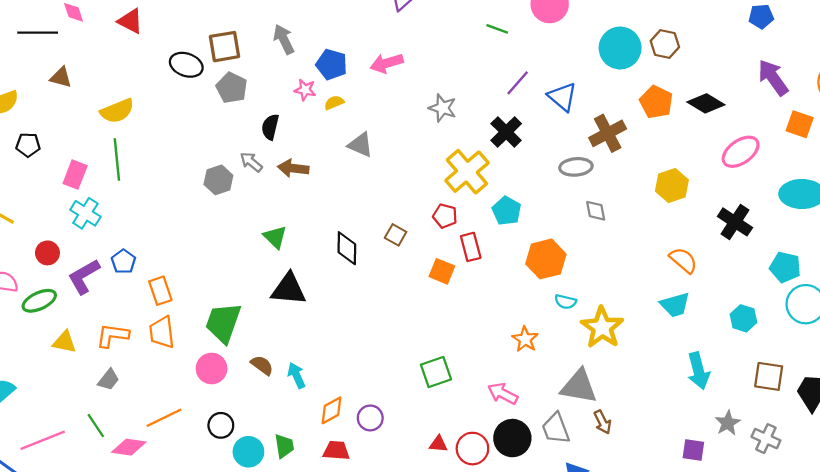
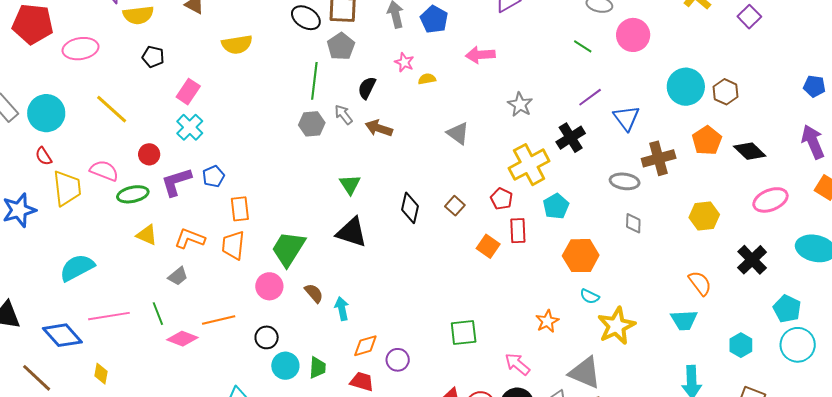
blue pentagon: (332, 64) -> (434, 19), moved
gray triangle: (360, 145) -> (458, 133), moved
green line: (117, 159) -> (314, 81), moved

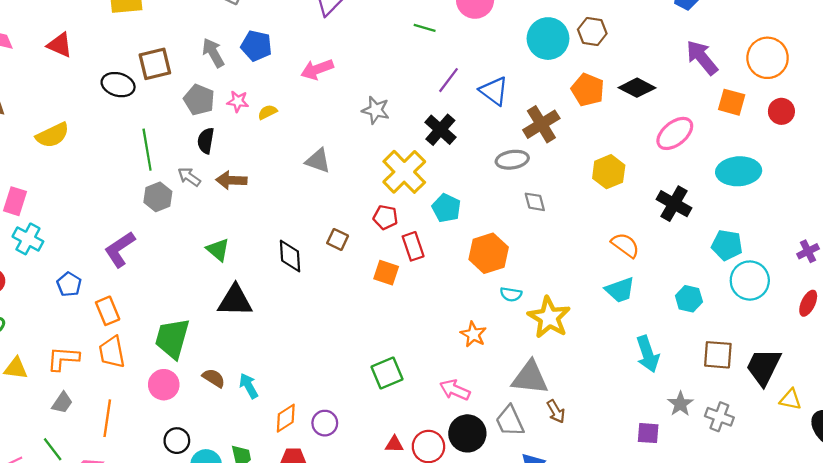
gray pentagon: (341, 46) -> (199, 100), moved
purple L-shape: (176, 182) -> (120, 249), moved
orange line: (219, 320) -> (107, 418), moved, turned -52

